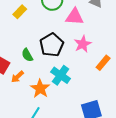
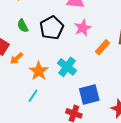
green semicircle: (27, 55) -> (23, 26), moved
cyan cross: (61, 75) -> (67, 67), moved

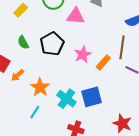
pink star: (83, 28) -> (83, 54), moved
cyan cross: (67, 67) -> (66, 99), moved
blue square: (89, 94) -> (92, 97), moved

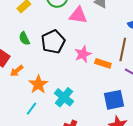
orange rectangle: (103, 62) -> (103, 63), turned 63
blue square: (92, 97) -> (114, 100), moved

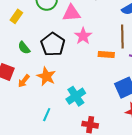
pink star: (83, 54) -> (83, 36), moved
orange star: (38, 84) -> (46, 76), moved
cyan cross: (64, 97) -> (76, 96), turned 30

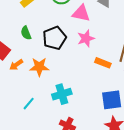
orange star: (46, 76) -> (39, 67), turned 30

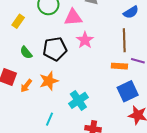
black pentagon: (54, 38) -> (55, 49), turned 30
orange rectangle: (103, 63) -> (119, 66), moved

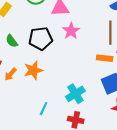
cyan cross: (78, 100) -> (75, 94), moved
cyan line: (49, 119) -> (44, 109), moved

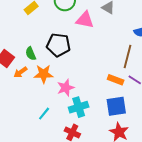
pink star: (71, 31) -> (66, 88), moved
green semicircle: (12, 41) -> (31, 54), moved

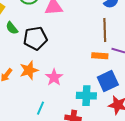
green semicircle: (31, 54) -> (12, 28), moved
cyan cross: (79, 107) -> (86, 96), moved, turned 36

